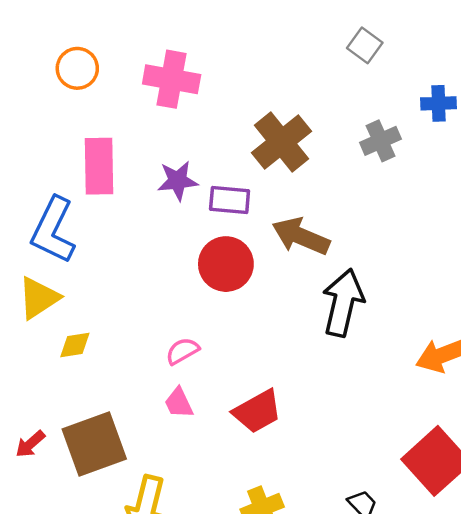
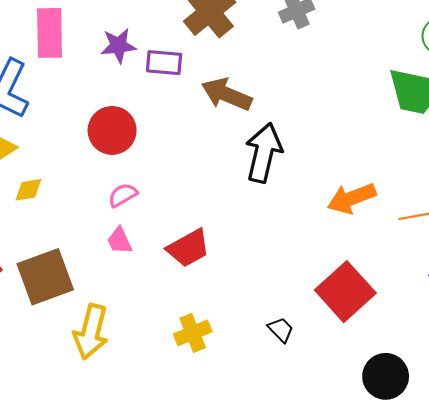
red circle: (226, 264) -> (112, 130), moved

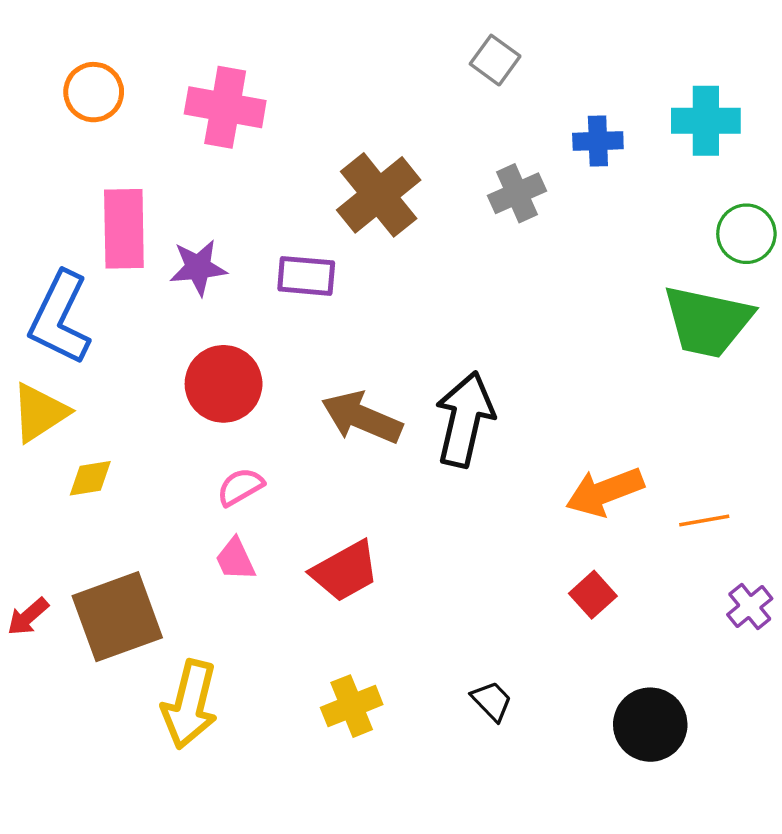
purple star: (118, 46) -> (198, 267), moved
brown arrow: (227, 94) -> (362, 418), moved
red square: (345, 292) -> (593, 595), moved, size x0.5
black circle: (386, 376) -> (650, 725), moved

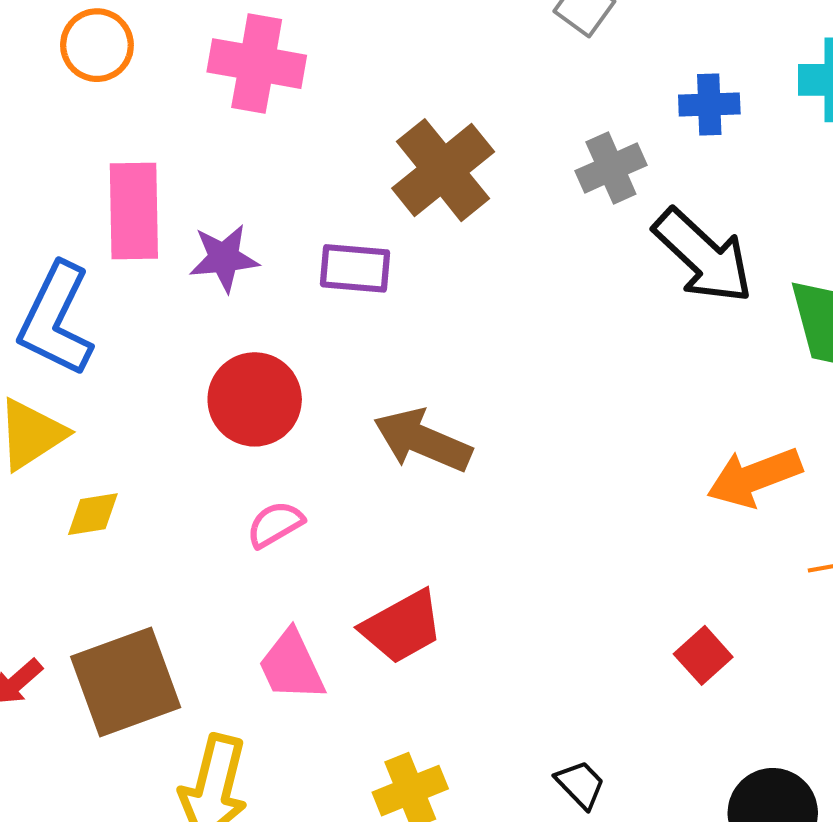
black arrow: (465, 419) -> (703, 256), moved, turned 120
orange arrow: (605, 492) -> (754, 477), moved
pink trapezoid: (235, 559) -> (292, 666), moved, size x1.4

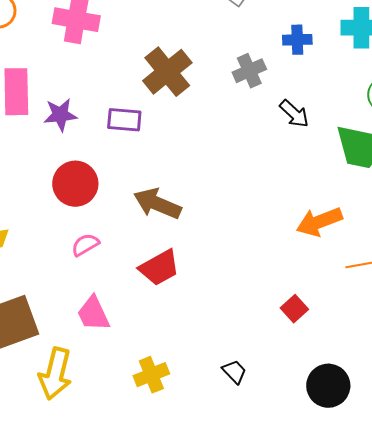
black arrow: (703, 256) -> (294, 114), size x0.6
red trapezoid: (402, 627) -> (159, 268), moved

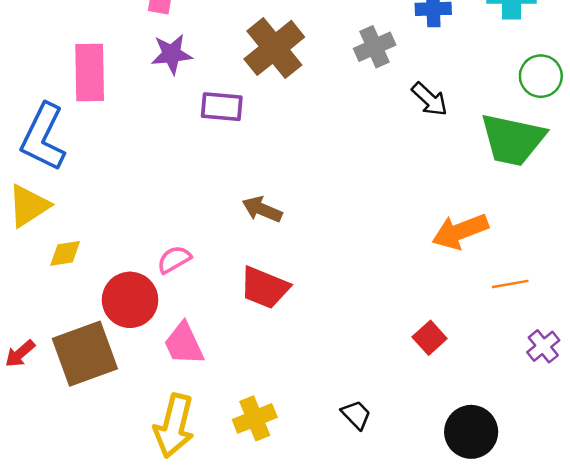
purple star: (60, 115) -> (172, 54), moved
red circle: (75, 184) -> (130, 300), moved
brown arrow: (157, 204) -> (262, 209), size x0.7
red trapezoid: (159, 268) -> (265, 288), turned 51
yellow arrow: (55, 374) -> (174, 426), moved

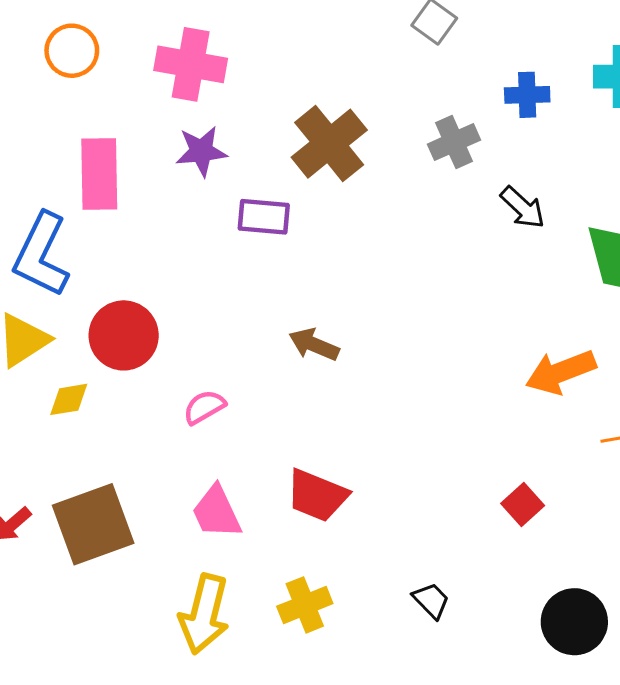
red trapezoid: (265, 288) -> (317, 495), moved
red circle: (130, 300) -> (124, 335), moved

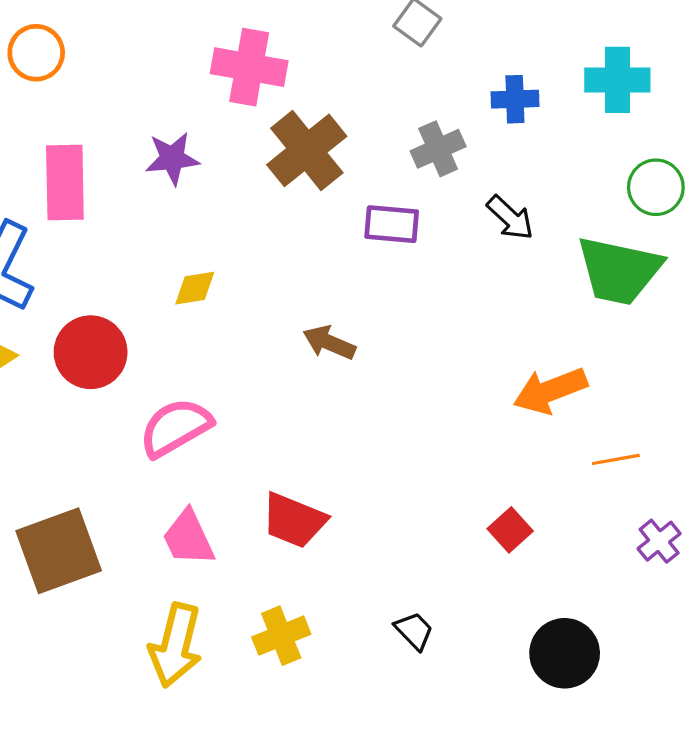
pink cross: (191, 64) -> (249, 67), moved
purple rectangle: (264, 217) -> (392, 224), moved
brown arrow: (314, 345) -> (329, 343), moved
yellow diamond: (69, 399) -> (195, 288), moved
pink semicircle: (204, 407) -> (175, 427), size x1.6

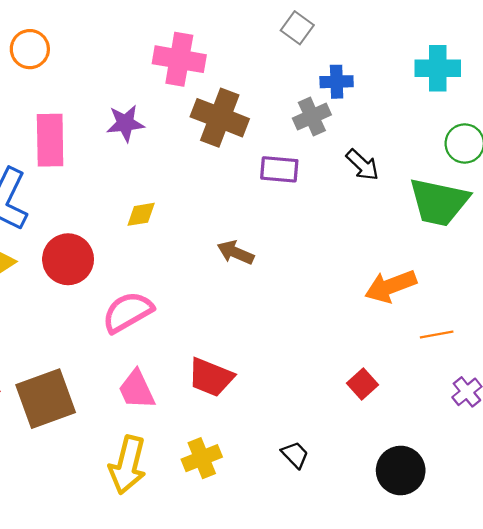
blue cross: (515, 99) -> (337, 82), moved
brown cross: (307, 150) -> (220, 118), turned -30

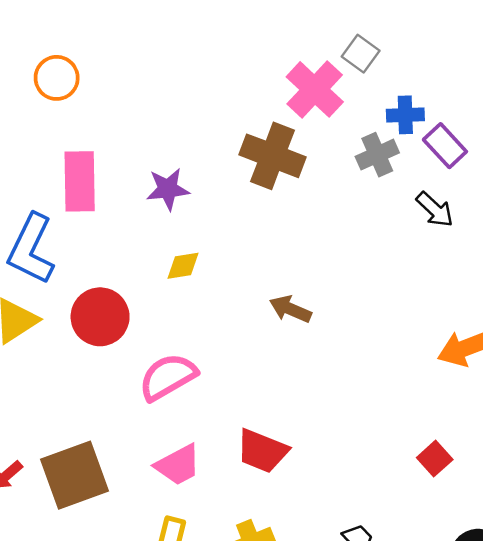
pink cross: (179, 59) -> (315, 89), moved, turned 33
purple star: (125, 123) -> (168, 189), moved
purple rectangle: (279, 169) -> (445, 146), moved, turned 42
pink trapezoid: (137, 390) -> (178, 465), turned -93

